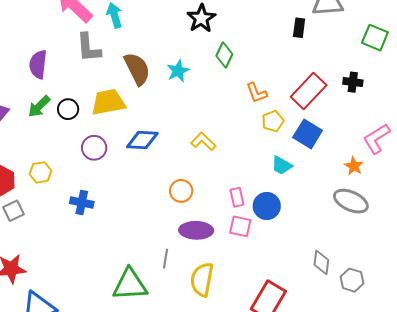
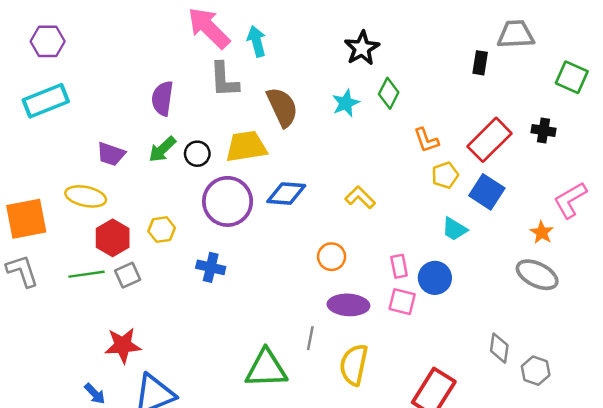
cyan star: (178, 71) -> (346, 103), moved
purple circle: (94, 148) -> (228, 201), size x1.6

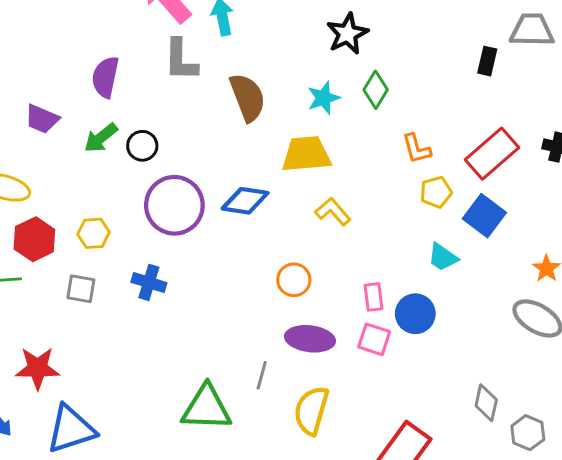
yellow trapezoid: (246, 147) -> (306, 154), moved
purple trapezoid: (111, 154) -> (42, 119), moved
gray square: (128, 275) -> (81, 289), moved, turned 30

